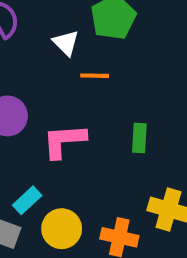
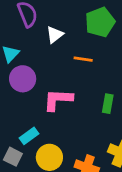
white triangle: (66, 43) -> (55, 35), moved, turned 30

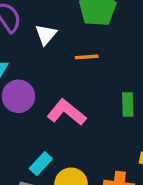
pink L-shape: (58, 100) -> (67, 112), turned 48

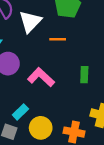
white triangle: (46, 35) -> (30, 22), size x1.5

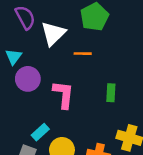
pink L-shape: (41, 77) -> (64, 95), turned 52

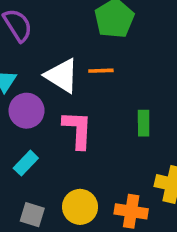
white triangle: (53, 34) -> (62, 76), moved, turned -40
cyan rectangle: (40, 132) -> (26, 163), moved

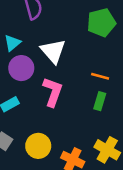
orange line: (101, 71) -> (100, 76), moved

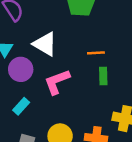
pink L-shape: (53, 92) -> (57, 82), turned -112

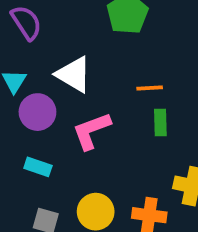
cyan rectangle: (21, 106) -> (38, 167), turned 66

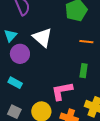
orange line: (150, 88) -> (86, 42), moved
pink L-shape: (91, 131) -> (62, 91), moved

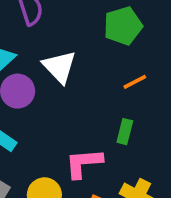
orange line: (86, 42) -> (135, 82), turned -40

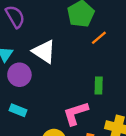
orange line: (135, 82) -> (99, 38), moved

